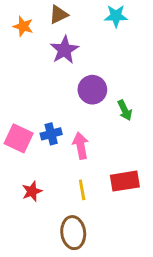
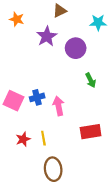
brown triangle: (58, 15) -> (60, 11), moved
cyan star: (116, 16) -> (98, 22), moved
purple circle: (92, 90) -> (76, 48), moved
yellow line: (82, 190) -> (43, 138), moved

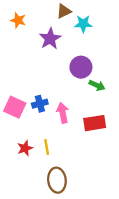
cyan star: (98, 22) -> (83, 24), moved
purple circle: (76, 48) -> (81, 67), moved
green arrow: (91, 80) -> (97, 85), turned -40
red rectangle: (91, 132) -> (95, 123), moved

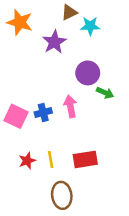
orange star: (18, 20) -> (20, 22), size x1.5
pink arrow: (63, 113) -> (70, 106), moved
red rectangle: (95, 123) -> (85, 159), moved

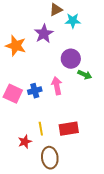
orange star: (20, 22) -> (16, 46), moved
red star: (27, 161) -> (25, 142), moved

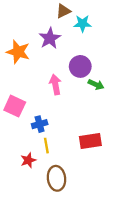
pink arrow: (57, 86) -> (55, 85), moved
blue cross: (35, 91) -> (40, 124), moved
red rectangle: (69, 129) -> (90, 141), moved

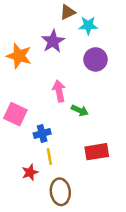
purple circle: (80, 66) -> (96, 59), moved
green arrow: (96, 85) -> (80, 110), moved

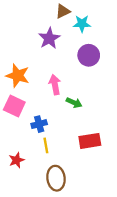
orange star: (19, 56) -> (18, 76), moved
red star: (30, 172) -> (17, 160), moved

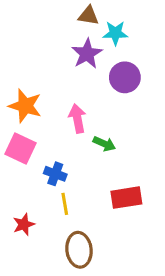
brown triangle: (63, 11) -> (88, 16), turned 35
purple star: (49, 38) -> (87, 54), moved
blue cross: (39, 124) -> (55, 174), turned 35

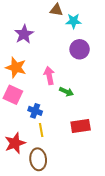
purple star: (87, 54) -> (24, 34), moved
red star: (24, 224) -> (15, 143), size x1.5
brown ellipse: (79, 250) -> (38, 159), moved

